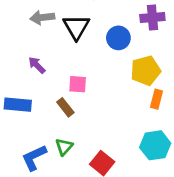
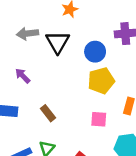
yellow pentagon: (146, 71) -> (101, 81), moved
pink square: (78, 84) -> (99, 119), moved

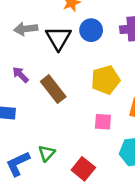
blue circle: (95, 52) -> (91, 30), moved
brown rectangle: (48, 113) -> (53, 89), moved, size x1.5

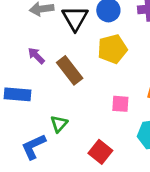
yellow pentagon: (106, 80) -> (112, 49), moved
green triangle: (47, 153) -> (59, 124), moved

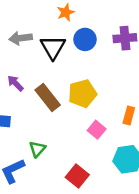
yellow pentagon: (112, 49) -> (82, 94), moved
pink square: (120, 104) -> (97, 130), turned 36

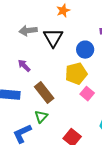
blue circle: (85, 39) -> (85, 50), moved
brown rectangle: (48, 97) -> (44, 93), moved
pink square: (97, 130) -> (87, 94), moved

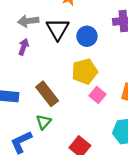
blue circle: (85, 50) -> (87, 36), moved
purple arrow: (24, 66) -> (24, 47), moved, turned 64

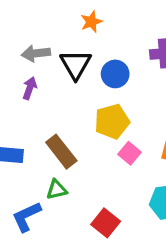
green triangle: (43, 122) -> (57, 190), turned 35

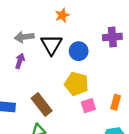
yellow pentagon: (112, 121) -> (76, 84), turned 30
pink square: (129, 153) -> (88, 106), turned 32

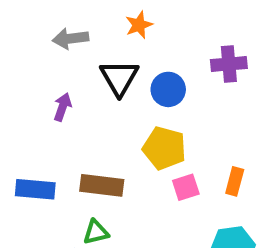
gray arrow: (24, 37) -> (70, 39), moved
brown rectangle: (42, 105) -> (102, 185), turned -45

